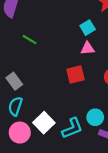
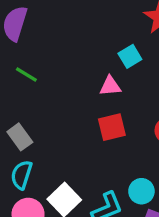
green line: (30, 40) -> (26, 75), moved
pink triangle: (88, 48) -> (110, 86), moved

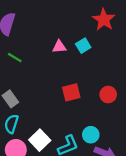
pink triangle: (110, 86) -> (59, 47), moved

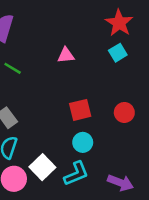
cyan square: (83, 46) -> (118, 53), moved
cyan circle: (91, 135) -> (83, 142), moved

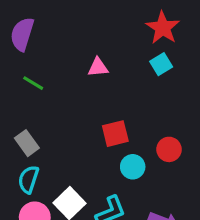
red circle: (124, 112) -> (169, 149), moved
cyan circle: (83, 142) -> (133, 167), moved

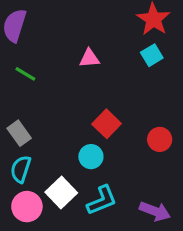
red square: (115, 134) -> (107, 124), turned -32
cyan circle: (133, 167) -> (91, 157), moved

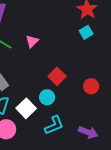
pink triangle: (89, 58) -> (32, 41), moved, turned -40
white square: (61, 193) -> (26, 108), moved

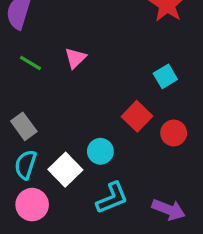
cyan square: (86, 32) -> (165, 76), moved
red square: (57, 76) -> (137, 116), moved

